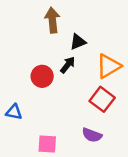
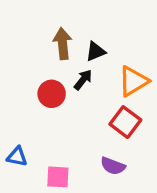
brown arrow: (52, 20) -> (63, 44), moved
blue triangle: (14, 112) -> (17, 157), moved

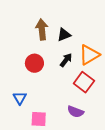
black arrow: (83, 80) -> (66, 60), moved
blue triangle: (17, 157) -> (20, 98), moved, turned 48

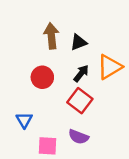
red square: (84, 82) -> (80, 101), moved
purple semicircle: (76, 112) -> (79, 137), moved

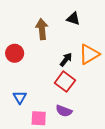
black triangle: (79, 42) -> (73, 19), moved, turned 40
red circle: (42, 77) -> (15, 53), moved

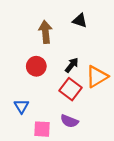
red circle: (15, 53) -> (36, 66), moved
orange triangle: (89, 54) -> (97, 77), moved

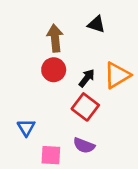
red circle: (36, 66) -> (54, 70), moved
orange triangle: (97, 77) -> (117, 75), moved

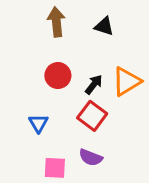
brown arrow: (55, 38) -> (56, 22), moved
blue triangle: (26, 128) -> (39, 123), moved

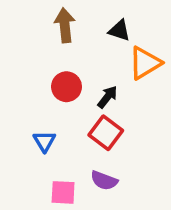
orange triangle: (126, 81) -> (145, 63), moved

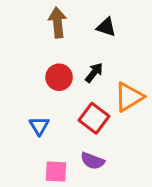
orange triangle: (145, 63) -> (129, 97), moved
black arrow: (107, 97) -> (94, 73), moved

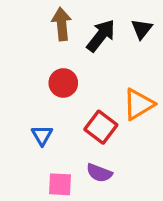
black triangle: (106, 27) -> (142, 29), moved, turned 50
black arrow: (94, 73) -> (101, 36), moved, size x1.5

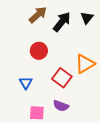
brown arrow: (62, 24) -> (38, 15), turned 54

